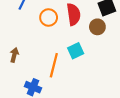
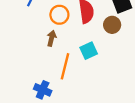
brown arrow: (14, 55) -> (52, 38), moved

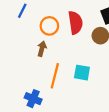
cyan square: (89, 51) -> (82, 73), moved, turned 35

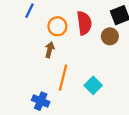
cyan square: (82, 73) -> (93, 85), moved, turned 35

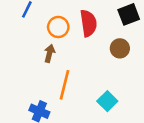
brown circle: (110, 36) -> (120, 48), moved
cyan square: (93, 85) -> (107, 101), moved

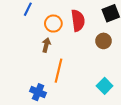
cyan square: (107, 101) -> (105, 86), moved

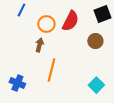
red semicircle: (78, 20) -> (70, 21), turned 35
blue cross: (38, 92) -> (17, 83), moved

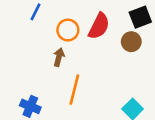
brown circle: (95, 41) -> (131, 42), moved

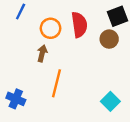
red semicircle: (99, 26) -> (79, 25), turned -35

